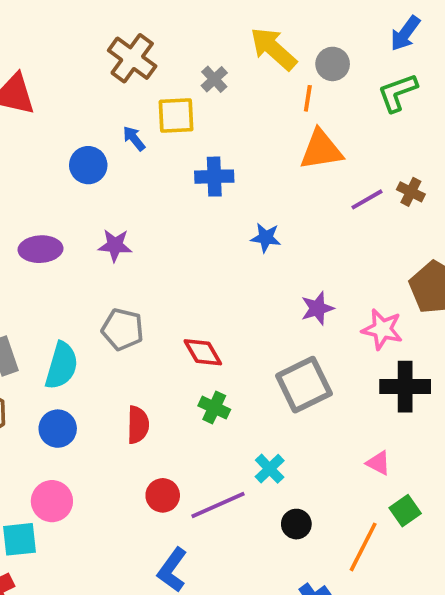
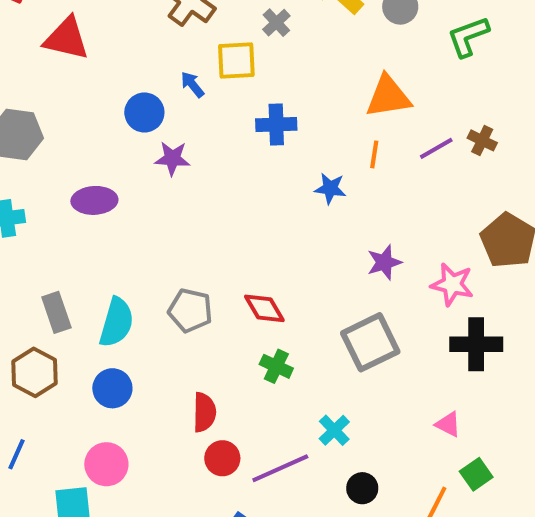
orange line: (308, 98) -> (374, 154), moved
purple star: (115, 245) -> (172, 158), moved
gray pentagon: (123, 329) -> (190, 310), moved
red semicircle: (138, 425) -> (204, 412), moved

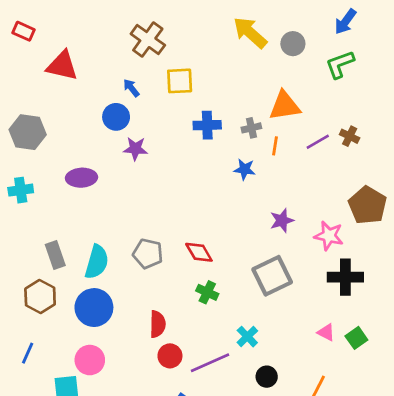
gray cross: (276, 23) -> (251, 128), moved, turned 30
blue arrow: (192, 85) -> (131, 88), moved
blue circle: (112, 388) -> (94, 308), size x1.4
green square: (476, 474) -> (356, 338), moved

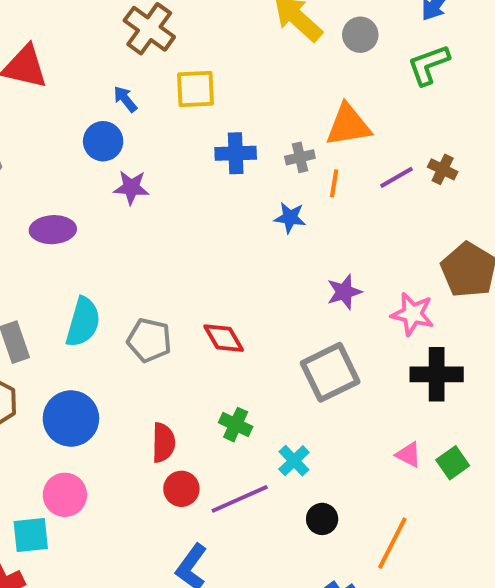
cyan semicircle: (97, 262) -> (83, 322), moved
green cross: (207, 292) -> (236, 425), moved

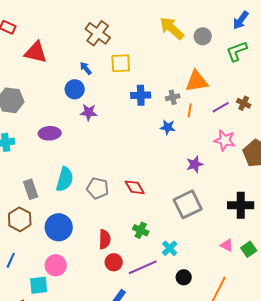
pink star: (412, 314) -> (225, 140), moved

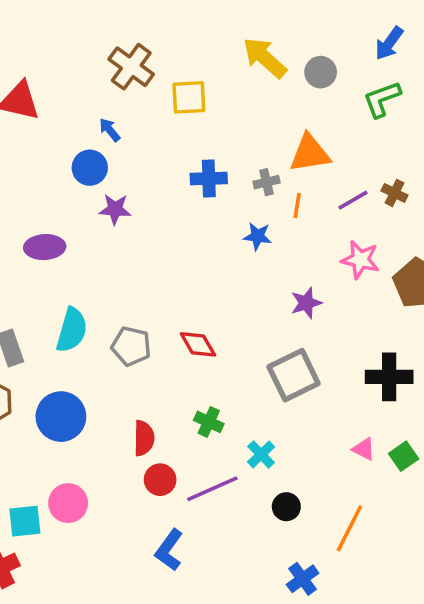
yellow square: (121, 63) -> (189, 97), moved
pink circle: (56, 265) -> (68, 503), moved

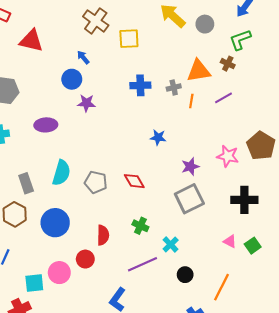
brown cross: (395, 193) -> (228, 64), moved
blue star: (257, 236) -> (158, 137), moved
pink star: (360, 260) -> (228, 156), moved
purple star: (306, 303) -> (190, 167), moved
red circle: (160, 480) -> (85, 259), moved

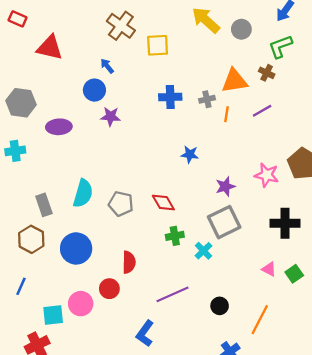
purple ellipse: (46, 125) -> (59, 127), moved
green cross: (140, 226) -> (175, 236), moved, turned -35
cyan cross: (171, 245) -> (204, 251), moved

